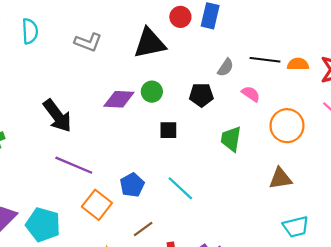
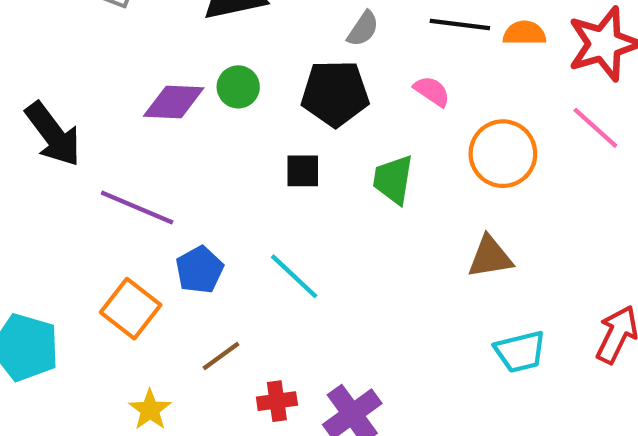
gray semicircle: (225, 67) -> (363, 29), moved
black pentagon: (201, 95) -> (335, 93), size x1.4
black square: (168, 130) -> (303, 171), moved
purple line: (74, 165) -> (137, 207), moved

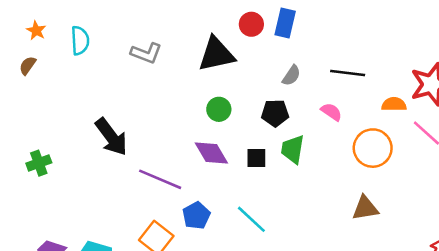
orange semicircle: (524, 33) -> (394, 104), moved
black pentagon: (335, 93) -> (275, 113), size x0.7
purple diamond: (174, 102) -> (211, 153), moved, turned 57
green trapezoid: (393, 179) -> (293, 149), moved

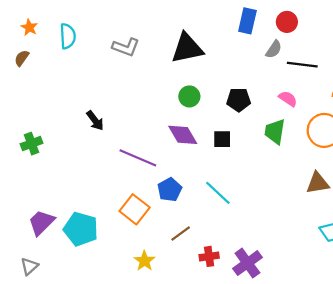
red circle: (251, 24) -> (287, 22), moved
gray semicircle: (291, 76) -> (274, 49), moved
black arrow: (111, 137) -> (95, 121), size x0.6
green trapezoid: (293, 149) -> (275, 132), moved

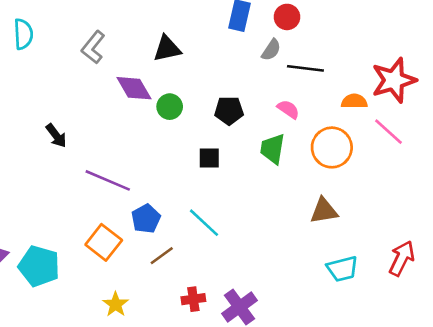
gray L-shape: (126, 47) -> (93, 47), turned 108
black triangle: (187, 48) -> (167, 49), size x0.7
purple diamond: (183, 135) -> (134, 88), moved
brown line: (181, 233) -> (162, 256), moved

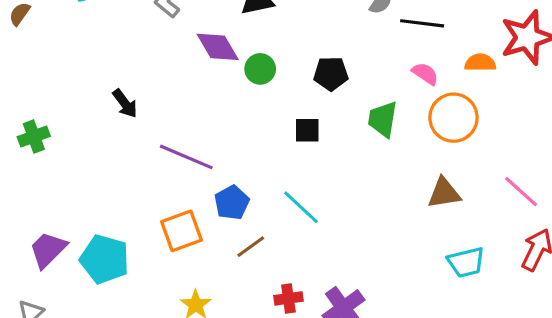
pink semicircle: (288, 109) -> (425, 74), moved
pink line: (389, 132) -> (521, 192), moved
orange square: (104, 242) -> (182, 231), turned 32

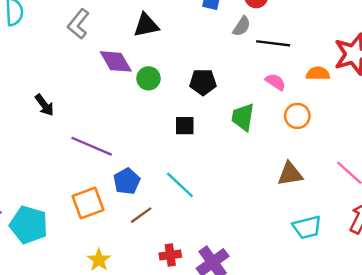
orange circle: (453, 118) -> (297, 116), size x0.7

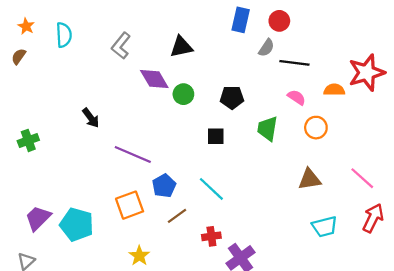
red cross: (170, 255) -> (211, 236), moved

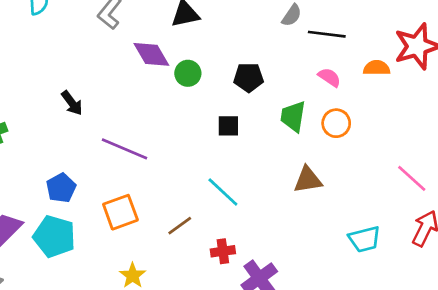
orange circle: (316, 128) -> (336, 123), moved
brown triangle: (309, 179) -> (308, 180), moved
blue pentagon: (164, 186) -> (61, 188), moved

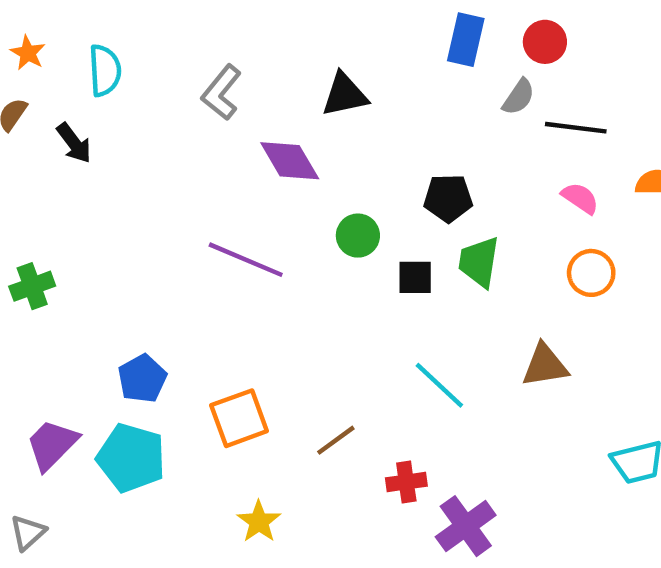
green circle: (188, 73) -> (358, 236), moved
black arrow: (72, 103) -> (74, 143), moved
green trapezoid: (293, 116) -> (479, 262), moved
purple line: (124, 149) -> (246, 260), moved
cyan line: (223, 192) -> (439, 385), moved

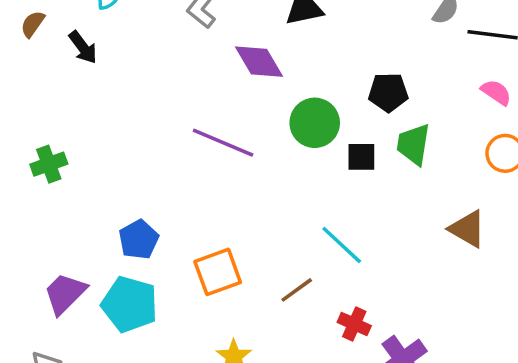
green circle: (358, 236) -> (315, 123), size x1.4
brown triangle: (545, 365) -> (467, 229), turned 39
cyan line: (439, 385) -> (342, 245), moved
red cross: (406, 482) -> (354, 324), turned 32

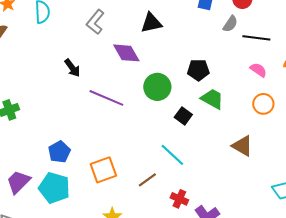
black arrow: (83, 47) -> (72, 68), moved
green trapezoid: (413, 144) -> (212, 99), turned 110
black square: (361, 157) -> (183, 116), moved, turned 36

